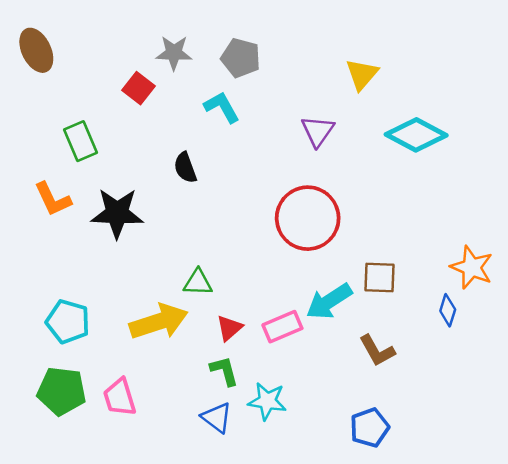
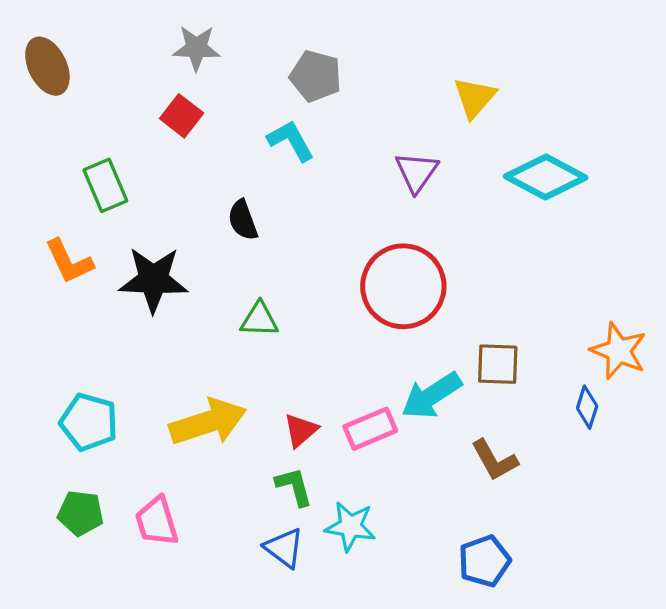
gray star: (174, 53) -> (196, 48), moved
green triangle: (198, 282) -> (259, 319), moved
green pentagon: (62, 391) -> (81, 513), size x0.7

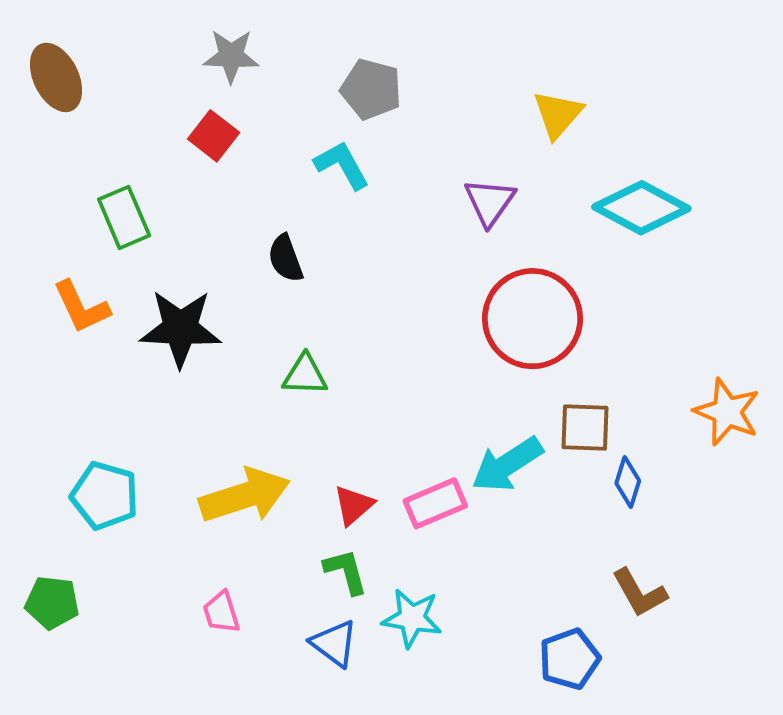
red circle: (403, 286) -> (532, 319), moved
blue diamond: (587, 407) -> (628, 482), moved
brown L-shape: (494, 460) -> (639, 593), moved
green pentagon: (81, 513) -> (52, 603), moved
pink trapezoid: (157, 521) -> (221, 612), moved, size x0.7

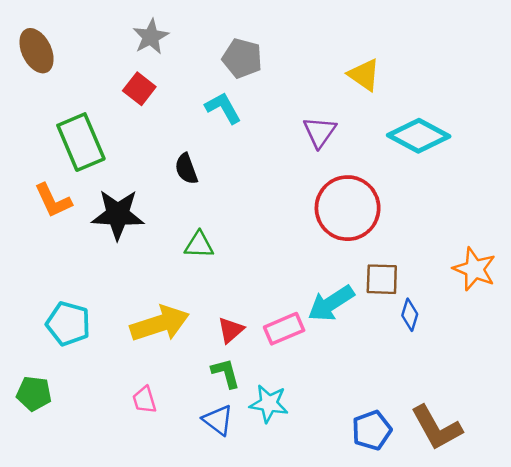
gray star: (231, 56) -> (151, 37), turned -30
yellow triangle: (558, 114) -> (364, 75), turned -36
green rectangle: (124, 217) -> (81, 142), size x1.4
brown L-shape: (639, 593) -> (436, 428), moved, size x1.4

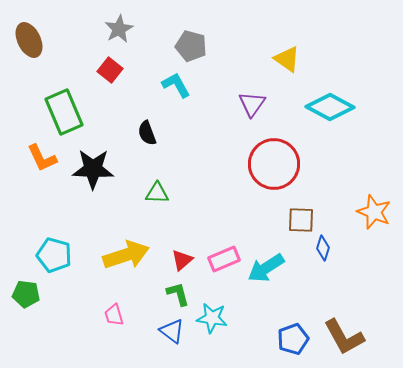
cyan arrow: (331, 303) -> (266, 268), moved
green pentagon: (34, 393) -> (26, 294), moved

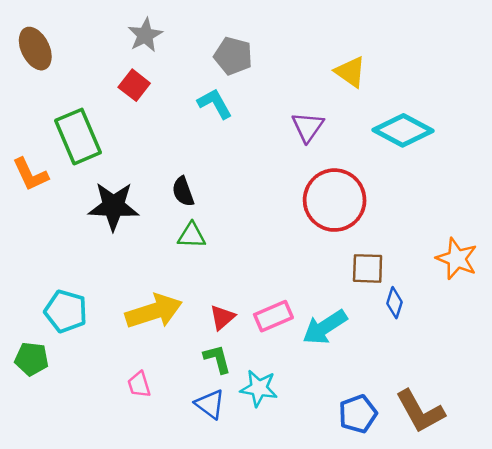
black semicircle: (147, 133) -> (183, 192), moved
orange L-shape: (42, 158) -> (30, 174), moved

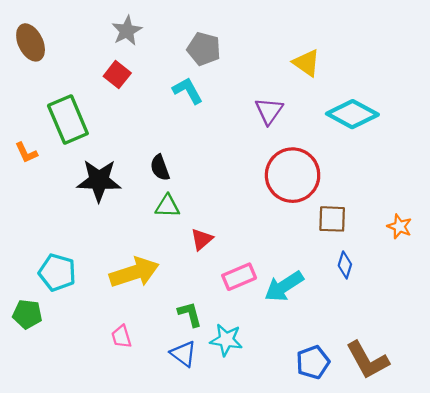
orange L-shape: (30, 174) -> (26, 153), size x0.7
orange star: (457, 259) -> (399, 226), size x0.7
brown square: (368, 268) -> (332, 219), moved
red triangle: (222, 317) -> (202, 239), moved

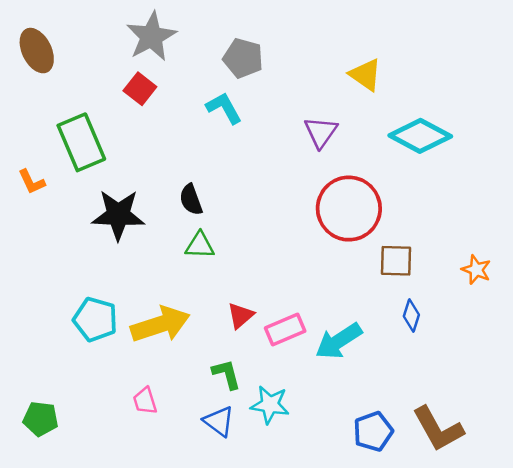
gray star: (127, 31) -> (151, 37), size x1.4
red triangle: (202, 239) -> (241, 316), moved
cyan pentagon: (57, 272) -> (95, 319), moved
green pentagon: (27, 314) -> (41, 419), moved

